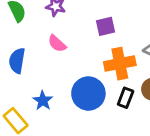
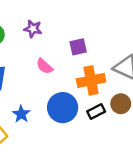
pink semicircle: (57, 44) -> (44, 66), moved
black rectangle: (126, 98) -> (96, 111), turned 42

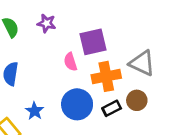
purple square: (78, 47) -> (93, 42), size x1.5
pink semicircle: (44, 66) -> (70, 62), moved, turned 30

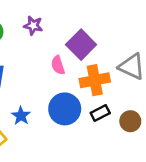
purple square: (93, 42) -> (81, 45), turned -32
brown circle: (137, 100) -> (130, 121), moved

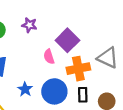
black rectangle: (100, 113) -> (83, 95), turned -64
blue star: (21, 116) -> (25, 89), moved

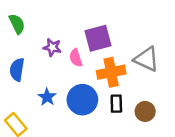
purple star: (29, 25) -> (52, 47), moved
purple square: (67, 40) -> (98, 38), turned 30

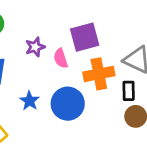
purple star: (52, 47) -> (35, 47), turned -30
black rectangle: (116, 104) -> (129, 91), moved

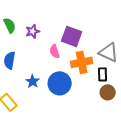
purple square: (85, 37) -> (72, 36), turned 35
purple star: (35, 47) -> (33, 31), moved

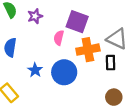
pink semicircle: (55, 51) -> (59, 38), turned 32
brown circle: (108, 92) -> (114, 97), moved

